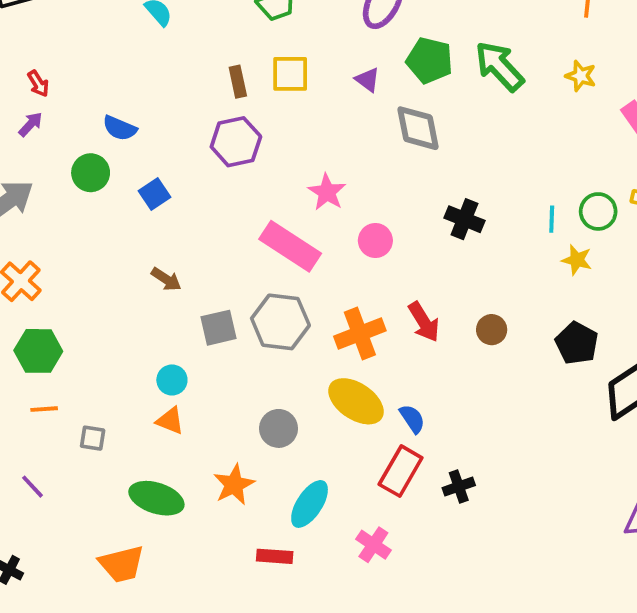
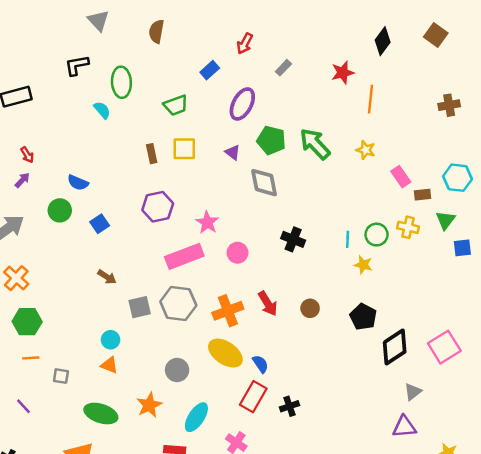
purple hexagon: (236, 142) -> (158, 207), moved
pink rectangle: (290, 246) -> (184, 256), turned -54

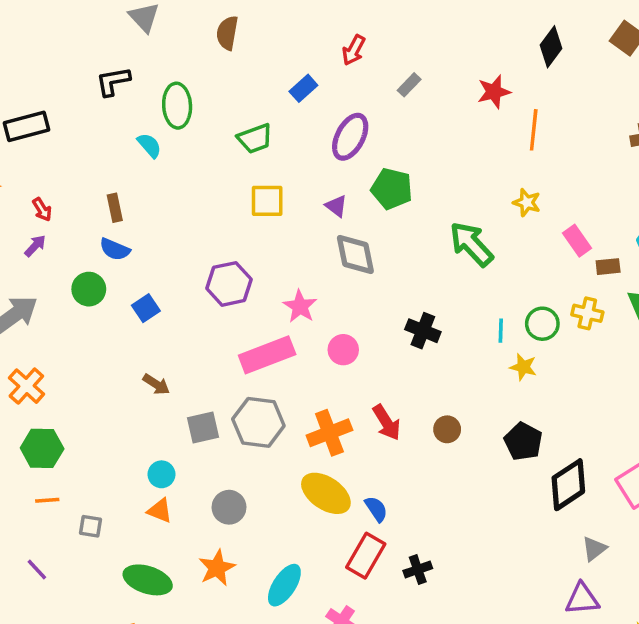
green arrow: (315, 144) -> (471, 244), moved
brown rectangle: (152, 154) -> (115, 208), moved
gray diamond: (264, 183) -> (355, 254), moved
gray circle: (177, 370) -> (229, 507), moved

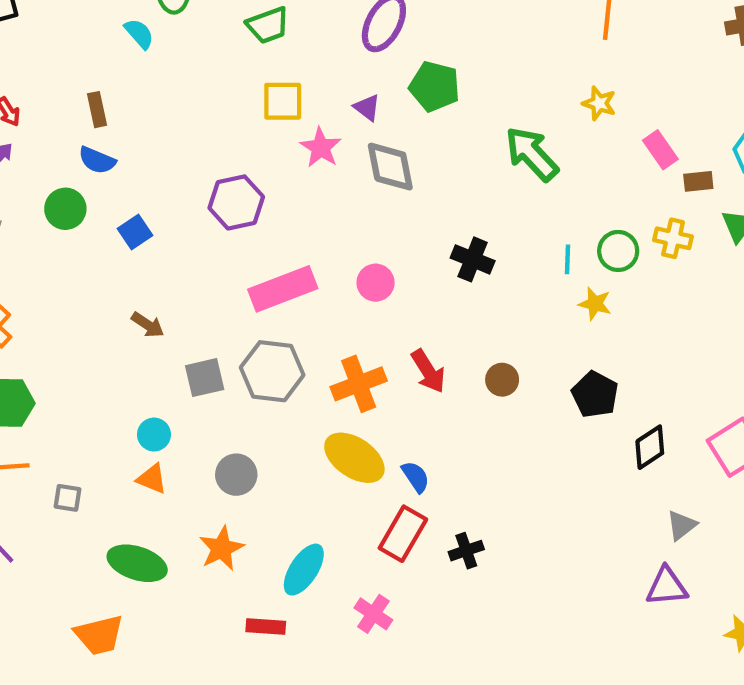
pink star: (300, 306) -> (321, 148), moved
black diamond: (568, 485) -> (650, 447), size x0.7

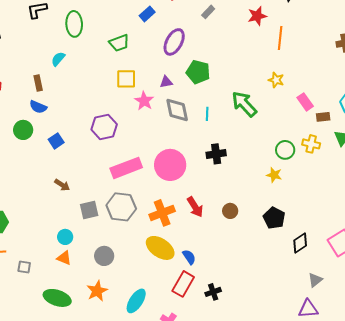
cyan semicircle: (139, 34) -> (58, 59), moved, turned -98
purple triangle: (367, 107) -> (166, 82), turned -48
black cross: (473, 259) -> (216, 154), turned -30
cyan line: (568, 259) -> (207, 114), moved
pink circle: (376, 283) -> (170, 165), size x1.8

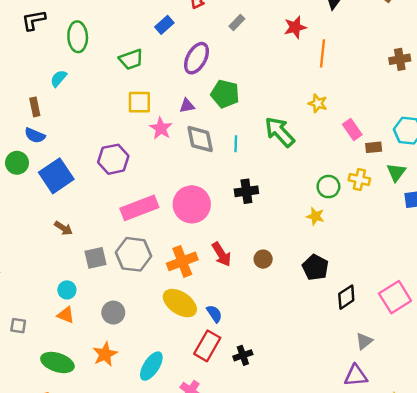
blue square: (56, 141) -> (56, 176), size x1.8

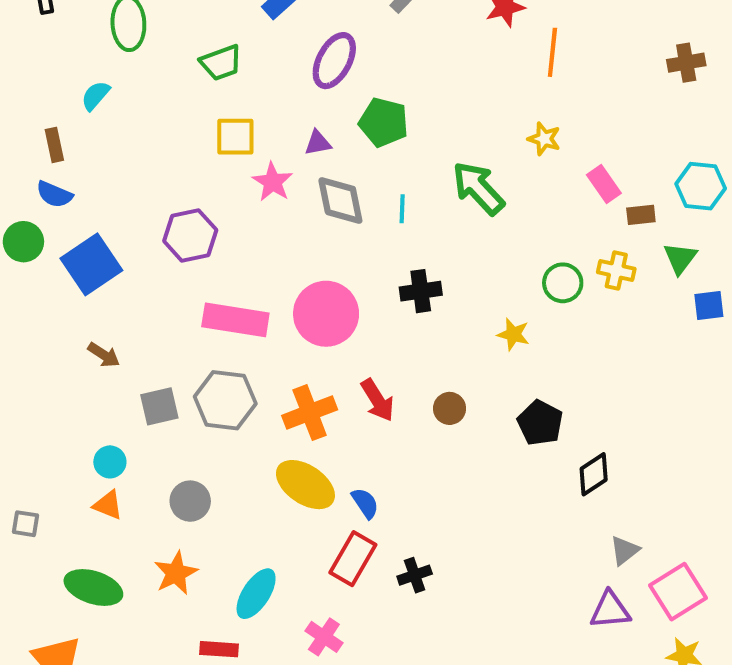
pink rectangle: (139, 208) -> (235, 320), turned 30
yellow star: (315, 216) -> (513, 334), moved
pink square: (395, 297) -> (678, 592), moved

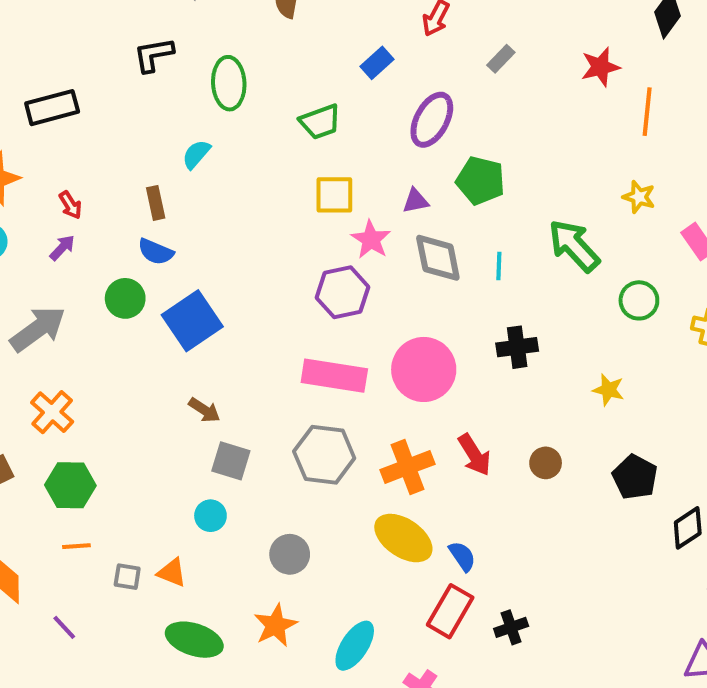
purple hexagon: (190, 236) -> (342, 292), moved
green circle: (563, 283) -> (639, 300), moved
gray square: (159, 406) -> (231, 461), moved, turned 30
orange triangle: (108, 505) -> (172, 573), moved

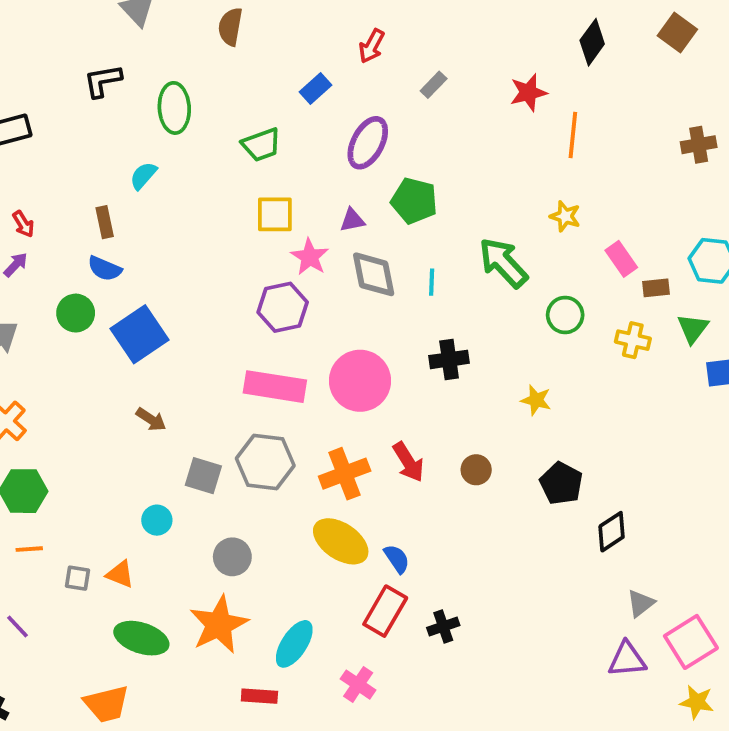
gray square: (231, 461) -> (203, 476), moved
orange star: (275, 625) -> (219, 625), size x1.4

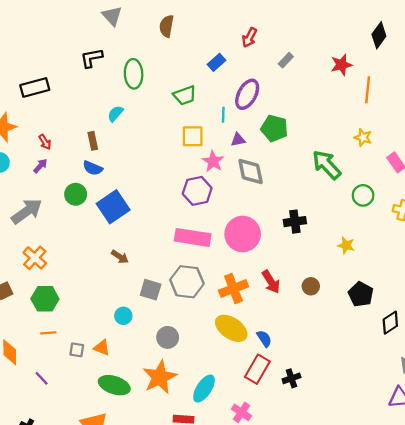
cyan line: (432, 282) -> (223, 115), moved

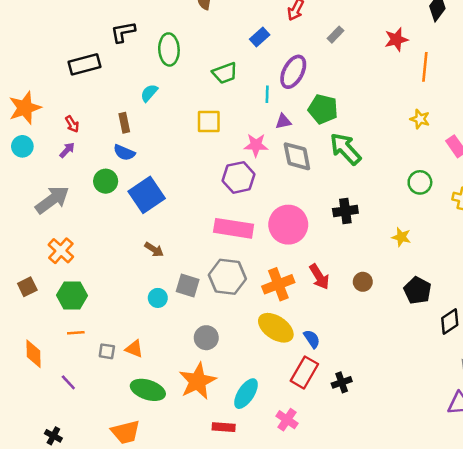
black rectangle: (35, 87) -> (84, 64), moved
yellow square: (193, 136) -> (209, 122), moved
pink star: (213, 161) -> (256, 145), turned -30
green arrow: (327, 165) -> (345, 149), moved
cyan circle: (123, 316) -> (158, 298), moved

